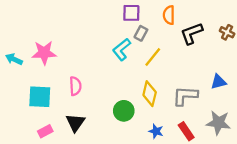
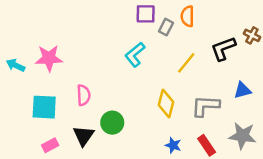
gray rectangle: (141, 33) -> (166, 27), moved
black L-shape: (192, 33) -> (223, 49), moved
yellow line: (153, 57) -> (186, 63), moved
green circle: (124, 111) -> (112, 123), moved

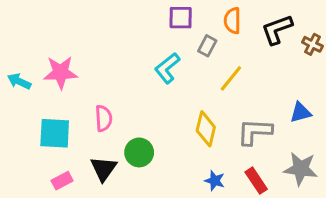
gray rectangle: (166, 27) -> (207, 46), moved
black L-shape: (223, 49) -> (277, 30), moved

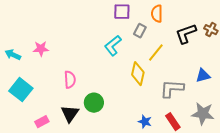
black L-shape: (277, 30) -> (186, 34), moved
pink star: (61, 72) -> (41, 49), size x0.7
yellow diamond: (206, 129) -> (138, 74), moved
cyan square: (55, 133) -> (21, 90), moved, turned 35

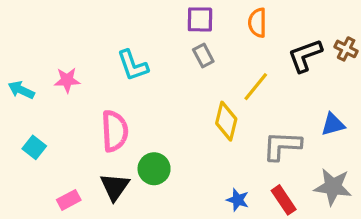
gray rectangle: (140, 31) -> (203, 55), moved, turned -56
cyan L-shape: (113, 46) -> (133, 65), moved, turned -70
pink semicircle: (70, 80) -> (115, 131), size x1.4
cyan square: (21, 90) -> (34, 147), size x0.6

